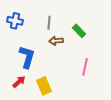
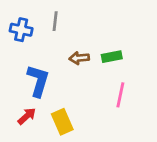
gray line: (49, 23) -> (55, 21), moved
green rectangle: (79, 31) -> (112, 57), moved, turned -56

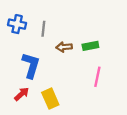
gray line: (55, 21) -> (43, 29), moved

